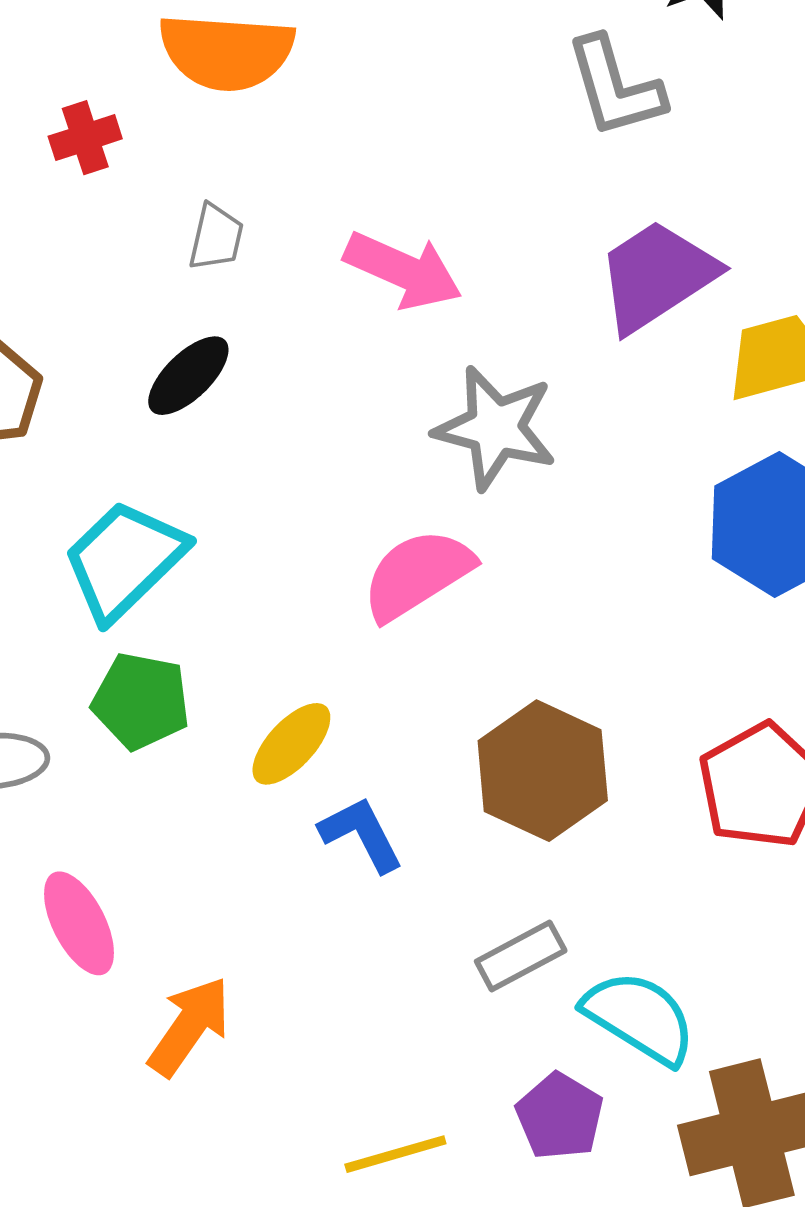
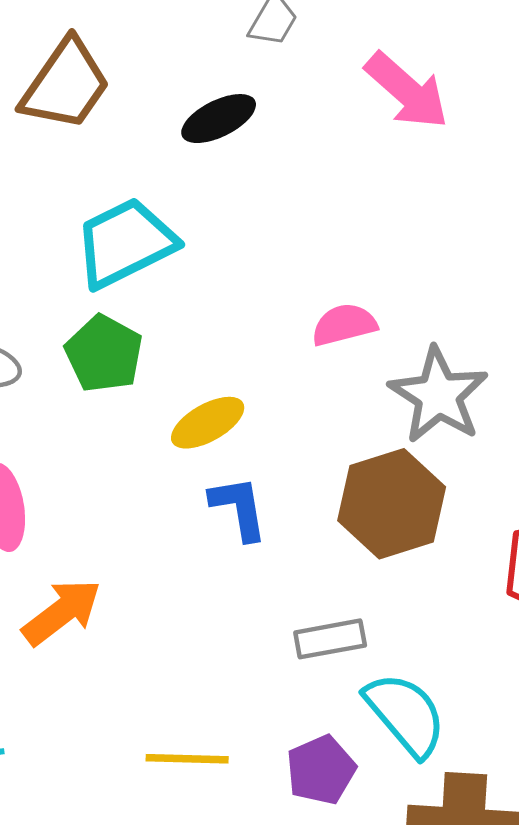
gray star: (495, 428) -> (438, 395), moved
pink semicircle: (417, 574) -> (344, 325), size x0.7

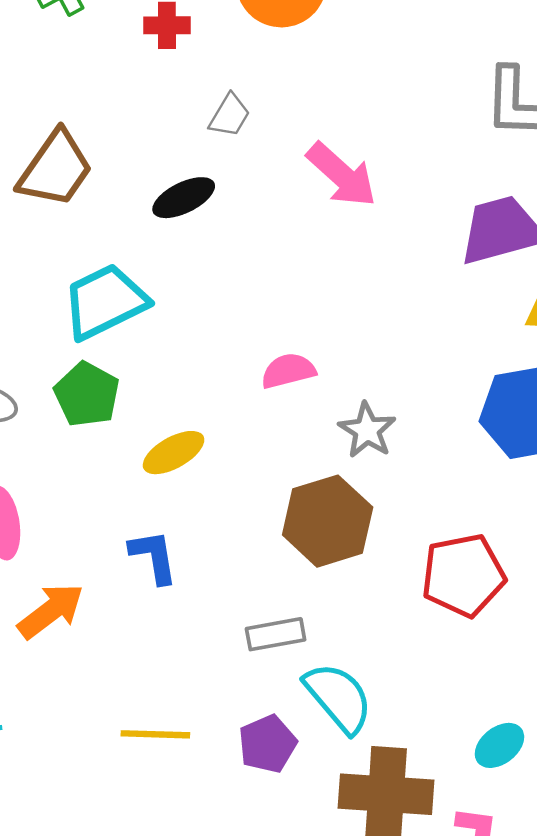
gray star: (438, 395) -> (367, 430), size x0.7
blue L-shape: (239, 508) -> (154, 557), moved

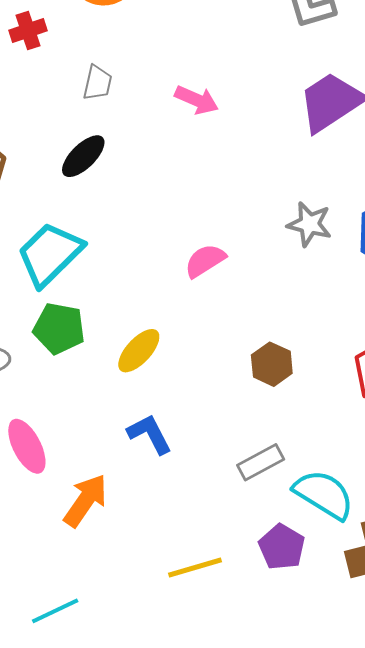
pink arrow: (342, 175) -> (197, 100), size x0.7
gray star: (367, 430) -> (309, 224), moved
brown hexagon: (328, 521) -> (272, 364), size x0.6

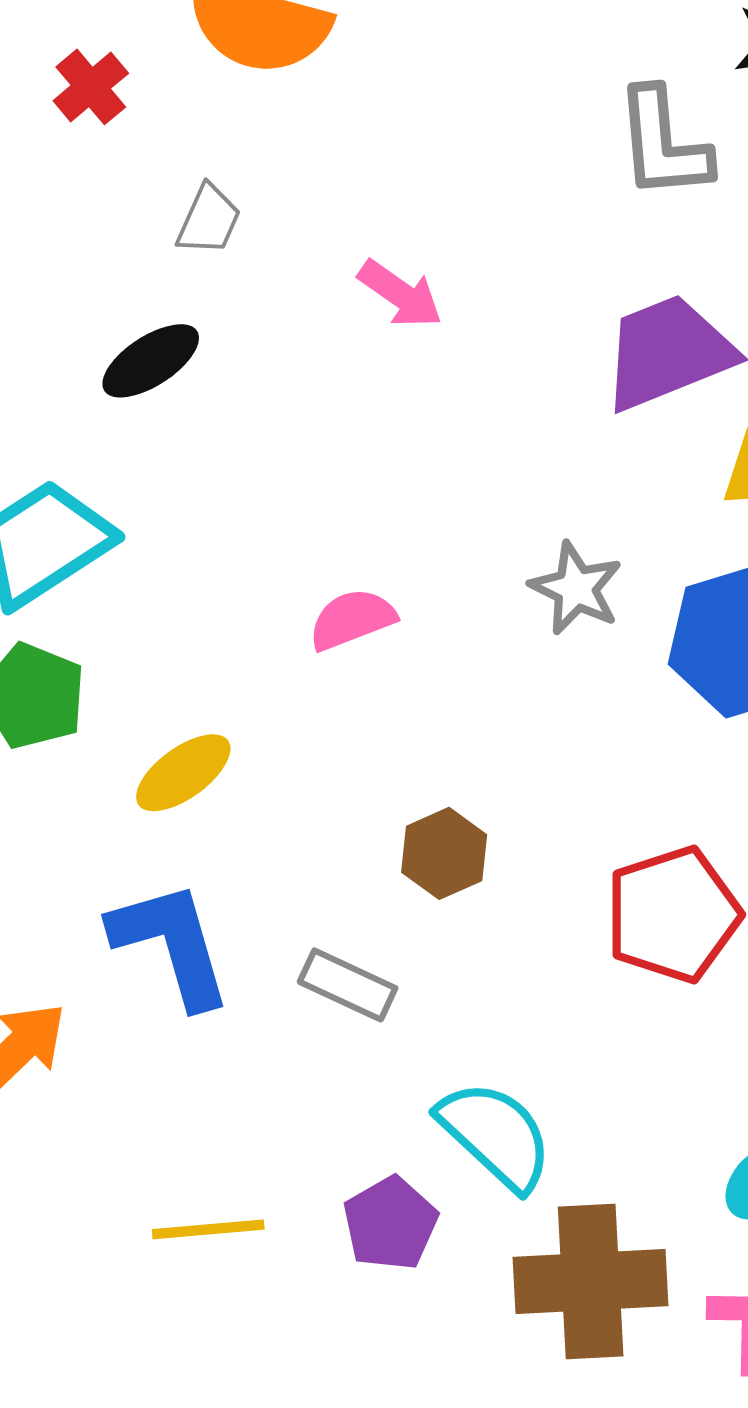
red cross: (28, 30) -> (91, 87), turned -33
blue L-shape: (150, 434) -> (171, 944), size x1.5
gray rectangle: (261, 462) -> (348, 985), moved, turned 42

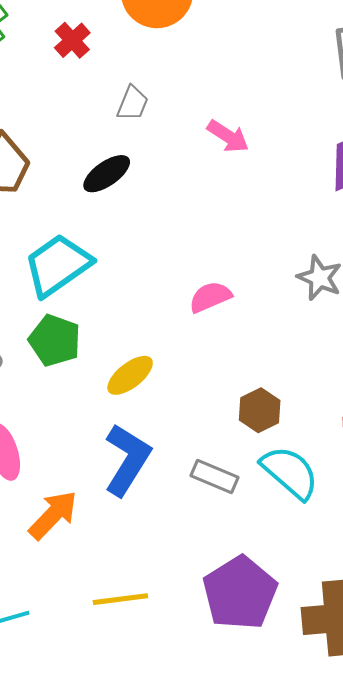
blue L-shape: (171, 944) -> (127, 460), turned 50
cyan semicircle: (496, 1135) -> (290, 472), moved
purple pentagon: (390, 1223) -> (240, 593), size x1.6
yellow line: (208, 1229) -> (120, 599), moved

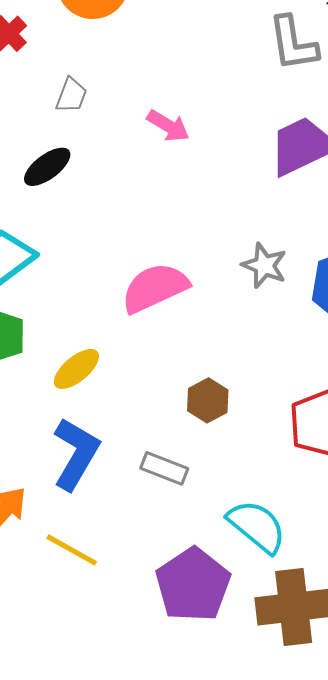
pink semicircle: (210, 297) -> (155, 288), size x1.6
cyan semicircle: (290, 472) -> (257, 526), moved
yellow line: (120, 599) -> (72, 550), moved, turned 38

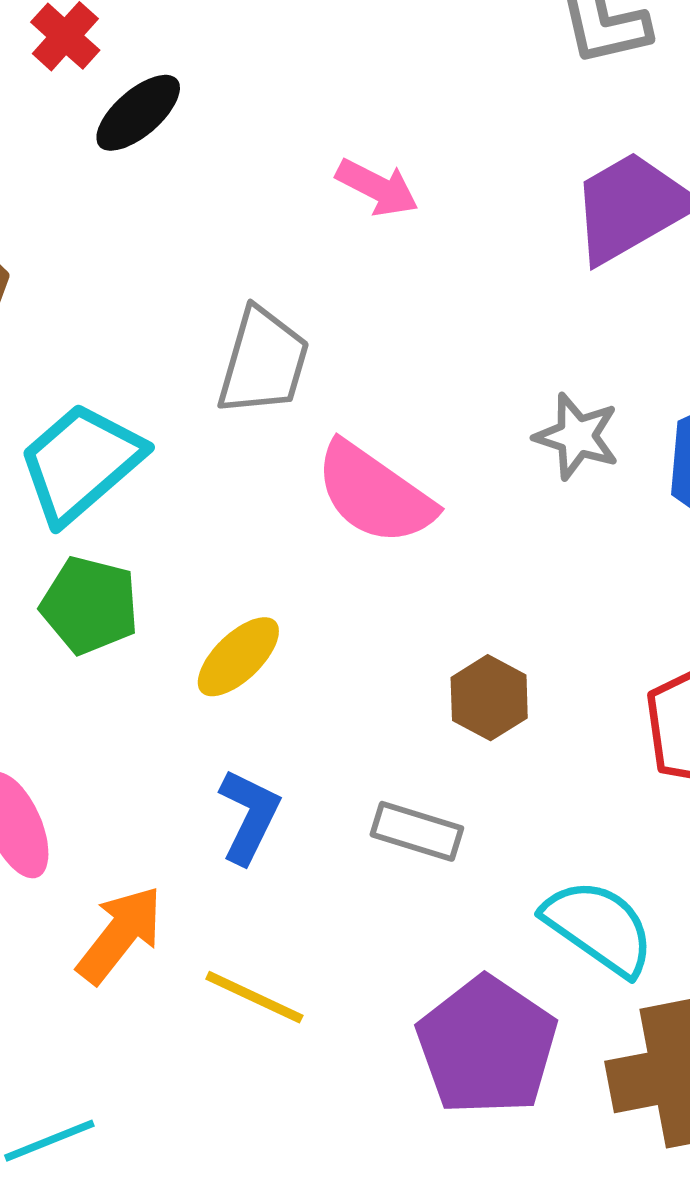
gray trapezoid: (71, 95) -> (263, 362), moved, size x1.6
black ellipse: (47, 167) -> (138, 113), moved
pink semicircle: (155, 288) -> (374, 494), turned -116
blue L-shape: (76, 454) -> (249, 816), size x0.7

